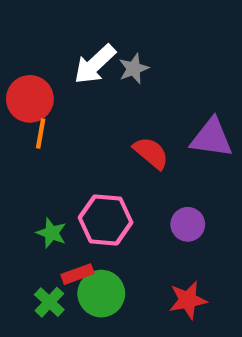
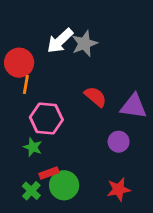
gray star: (134, 69) -> (84, 44), size x1.4
purple triangle: (212, 138) -> (134, 106), moved
pink hexagon: (106, 220) -> (46, 119), moved

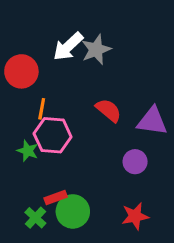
orange line: (26, 84) -> (42, 109), moved
green star: (33, 147) -> (28, 151), moved

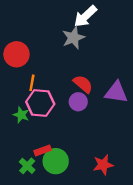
white arrow: (68, 46) -> (85, 16), moved
purple circle: (135, 162) -> (78, 102), moved

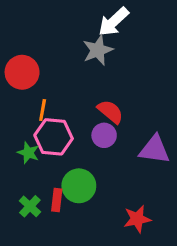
purple triangle: (116, 92) -> (155, 150), moved
red rectangle: (43, 150) -> (57, 200), turned -63
green circle: (56, 161) -> (79, 186), moved
green cross: (27, 166) -> (30, 206), moved

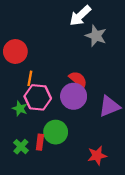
gray star: (98, 50) -> (96, 36), moved, turned -30
purple circle: (104, 135) -> (74, 96), size x1.5
purple triangle: (155, 150) -> (109, 106), turned -30

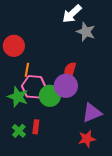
red semicircle: (78, 79) -> (70, 71), turned -114
purple triangle: (109, 106) -> (92, 113), moved
green star: (20, 109) -> (18, 97), size x1.5
green circle: (56, 132) -> (50, 96), moved

